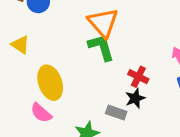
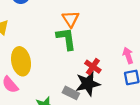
orange triangle: (103, 23) -> (71, 19), size x0.7
black star: (135, 98) -> (88, 84), size x1.5

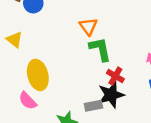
green L-shape: (66, 39) -> (100, 49), moved
gray rectangle: (71, 93) -> (93, 106), turned -35

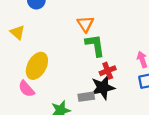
yellow ellipse: (38, 75) -> (37, 66), turned 40
red cross: (115, 76) -> (108, 71), turned 35

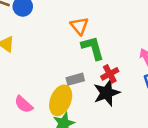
yellow ellipse: (37, 66) -> (61, 100), moved
gray rectangle: (86, 97) -> (75, 79), moved

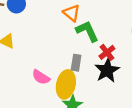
gray rectangle: (75, 79) -> (76, 63), turned -56
pink semicircle: (24, 104) -> (41, 77), moved

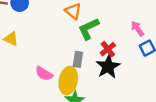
green L-shape: (87, 31) -> (89, 29), turned -90

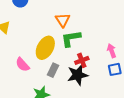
gray rectangle: (78, 59) -> (53, 70), moved
yellow ellipse: (68, 81) -> (45, 48), moved

